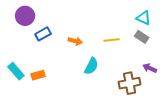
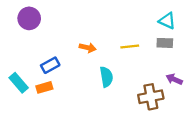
blue rectangle: (43, 34) -> (50, 65), moved
gray rectangle: (142, 37) -> (165, 43), turned -32
cyan semicircle: (91, 66) -> (106, 77), turned -36

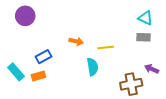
yellow line: (130, 46) -> (106, 47), moved

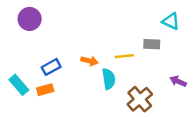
gray rectangle: (143, 37) -> (152, 44), moved
orange arrow: (76, 41) -> (89, 61), moved
brown cross: (131, 84) -> (140, 99), moved, turned -30

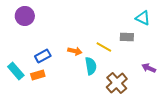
yellow line: (124, 56) -> (104, 47), turned 35

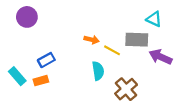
gray rectangle: (127, 37) -> (137, 40), size x1.5
orange arrow: (75, 51) -> (92, 40), moved
purple arrow: (149, 68) -> (160, 57), moved, size x1.5

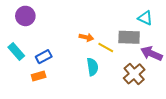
cyan rectangle: (17, 76) -> (16, 52), moved
brown cross: (126, 89) -> (134, 74), moved

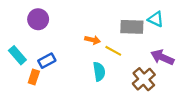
purple circle: (25, 16) -> (38, 19), moved
gray rectangle: (129, 37) -> (132, 27), moved
orange rectangle: (39, 76) -> (34, 77), moved, turned -56

